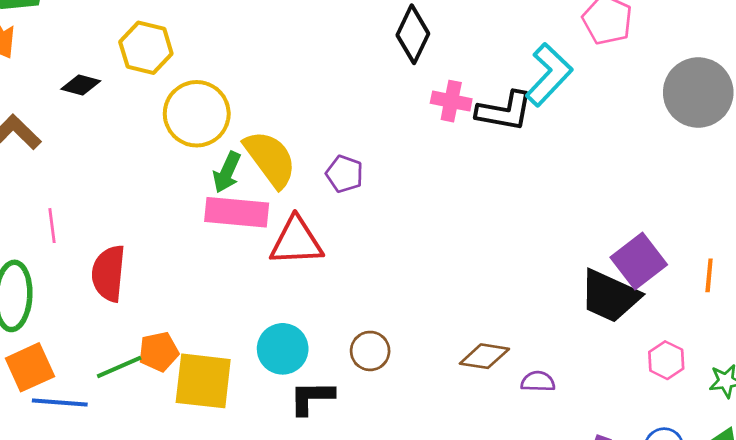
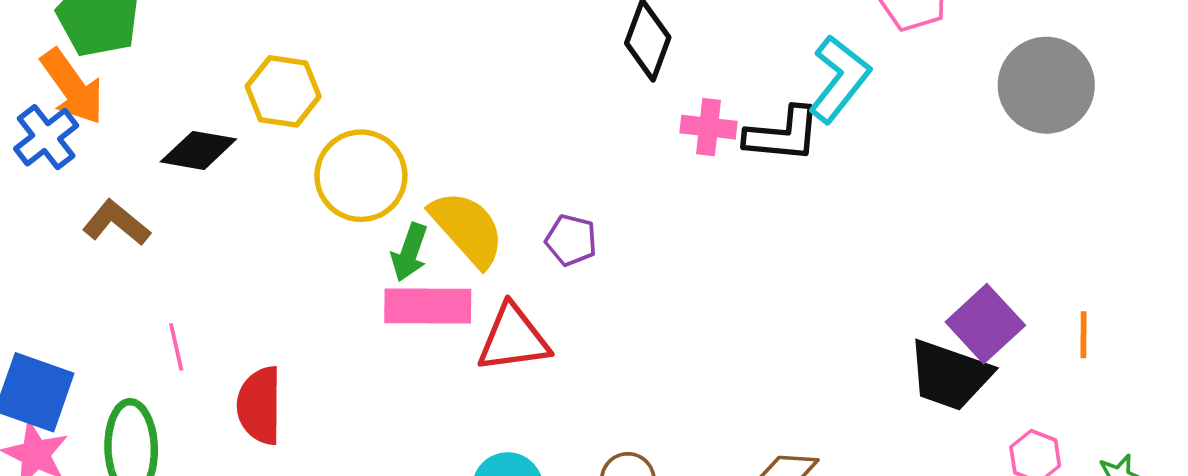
black diamond: (81, 85) -> (198, 150), size x1.4

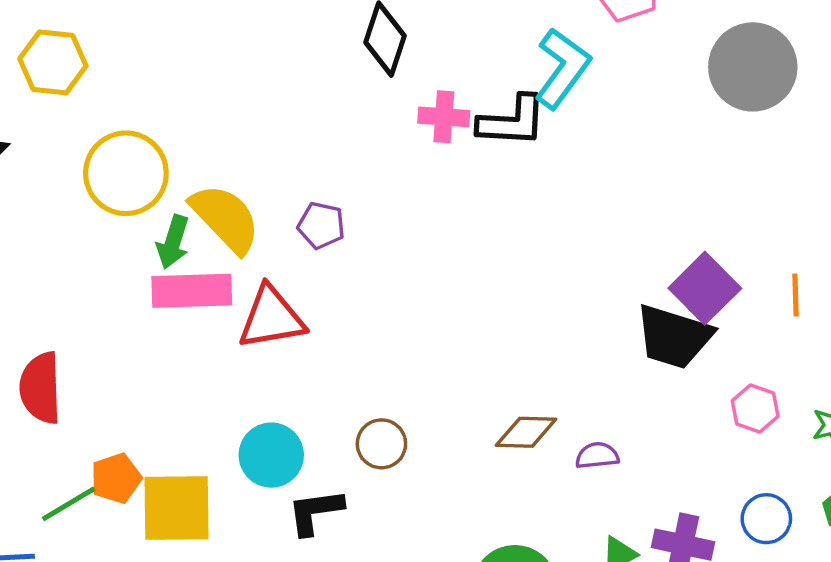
yellow hexagon: (283, 91) -> (53, 62), moved

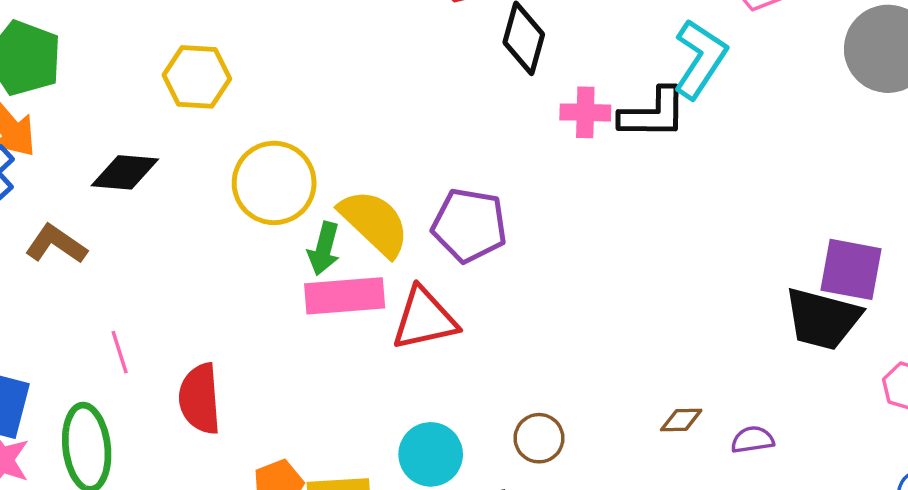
purple pentagon: (321, 225) -> (469, 225), size x1.6
purple square: (705, 288) -> (851, 269), turned -32
brown diamond: (526, 432) -> (681, 420), size x0.7

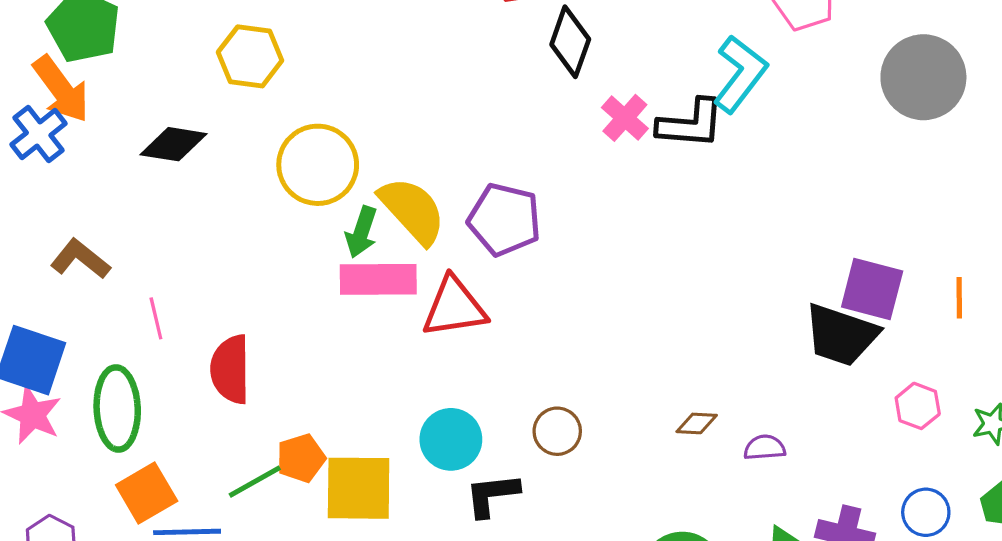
pink cross: (585, 112) -> (625, 118), turned 36
brown L-shape: (56, 244) -> (80, 259), moved

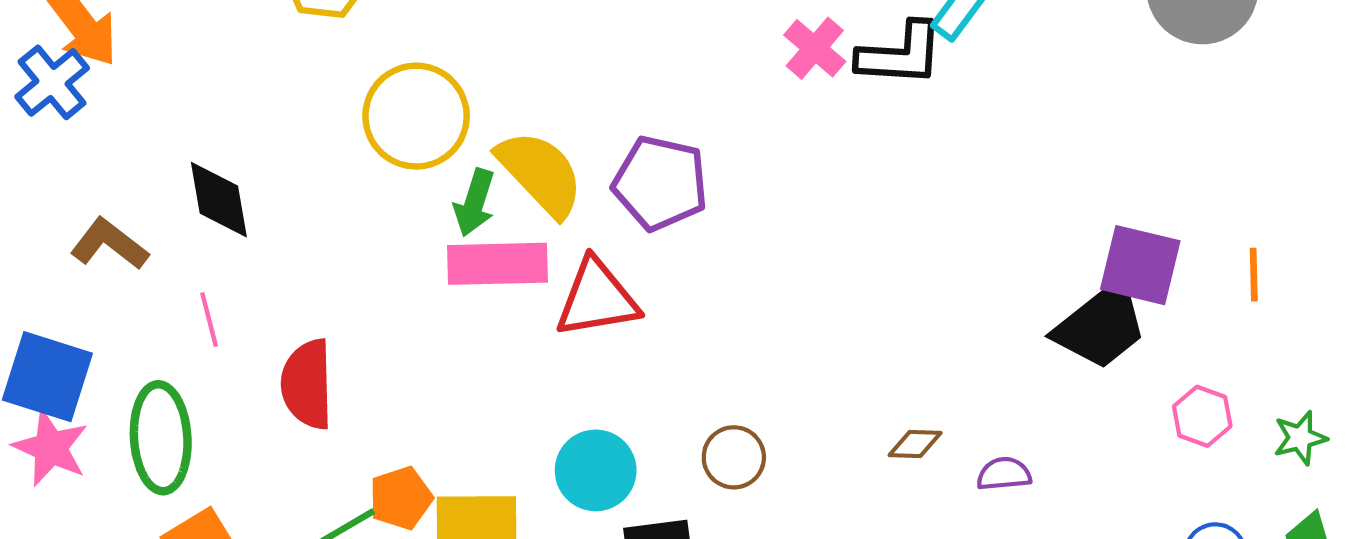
black diamond: (173, 144) -> (219, 200), moved, turned 72
black trapezoid: (841, 335) -> (1101, 326), turned -56

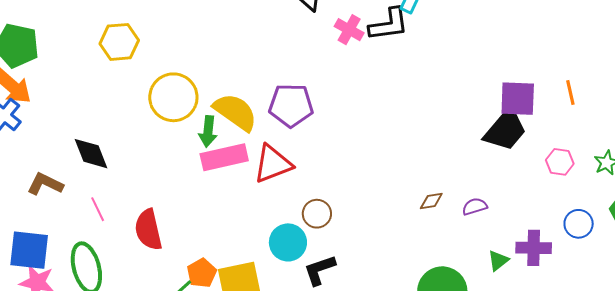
brown circle: (734, 457) -> (317, 214), moved

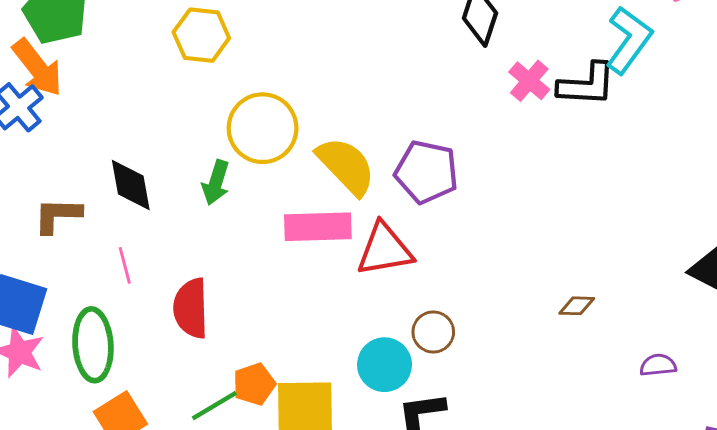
green arrow: (208, 131) -> (216, 183), moved
brown L-shape: (45, 184) -> (58, 215), turned -36
brown diamond: (431, 201) -> (577, 306), moved

